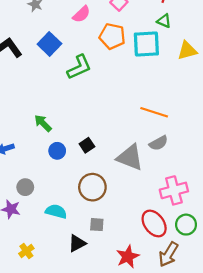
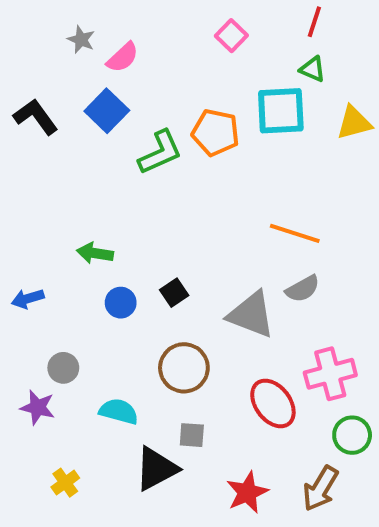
pink semicircle: (81, 14) -> (123, 57), moved
orange pentagon: (112, 36) -> (216, 133), moved
green arrow: (43, 123) -> (95, 253), turned -36
red ellipse: (154, 223) -> (273, 403), moved
black triangle: (77, 243) -> (156, 469), size x1.4

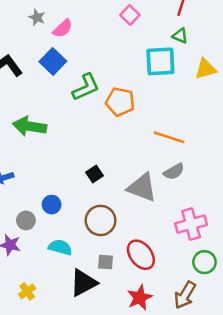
orange pentagon: (216, 133) -> (120, 102), moved
green arrow: (95, 253) -> (30, 126), moved, size x1.5
blue circle: (121, 303) -> (52, 205), moved
red ellipse: (273, 403) -> (141, 255), moved

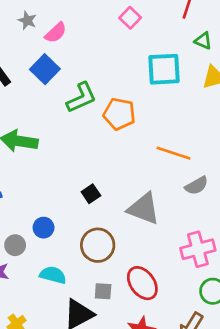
green triangle: (180, 36) -> (203, 41), moved
gray semicircle: (174, 172) -> (196, 186), moved

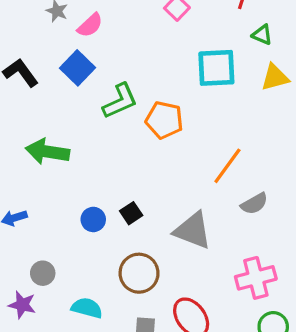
orange line: (173, 153) -> (227, 166), turned -72
blue circle: (44, 228) -> (93, 219), moved

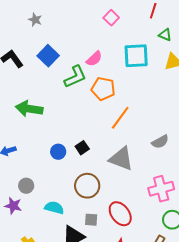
pink semicircle: (90, 25) -> (94, 59), moved
orange line: (227, 166) -> (120, 118), moved

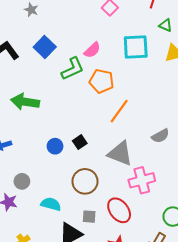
pink cross: (161, 189) -> (142, 180), moved

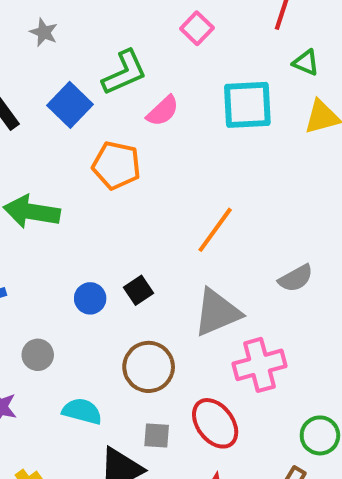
green L-shape: (73, 69) -> (124, 73), moved
orange pentagon: (102, 81) -> (116, 165), moved
gray triangle: (120, 153) -> (217, 312), turned -44
gray circle: (22, 181) -> (38, 355), moved

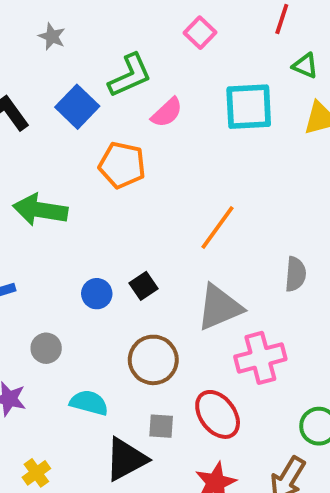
gray semicircle: (296, 278) -> (295, 274), turned -56

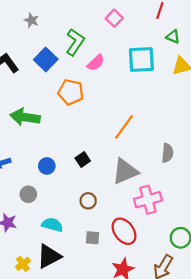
green L-shape: (130, 75) -> (75, 42), turned -32
blue circle: (97, 294) -> (47, 166), moved
brown circle: (153, 360) -> (88, 201), size x0.6
black triangle: (126, 459) -> (49, 256), moved

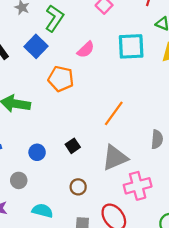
green L-shape: (75, 42) -> (54, 18), moved

